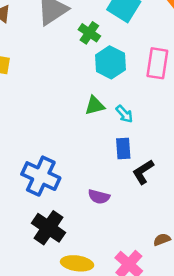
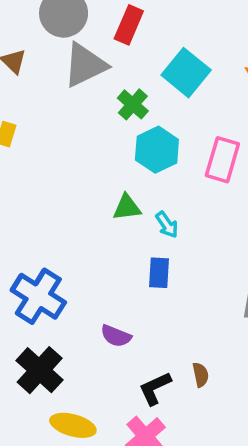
black L-shape: (143, 172) -> (155, 388), moved
brown semicircle: (162, 240) -> (201, 375), moved, turned 91

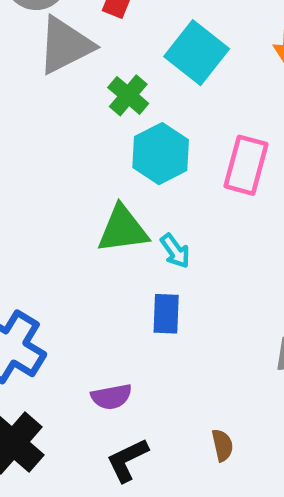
green triangle: (127, 207) -> (123, 229), size x1.4
purple semicircle: (116, 336) -> (111, 397), turned -32
black L-shape: (155, 388) -> (127, 460), moved

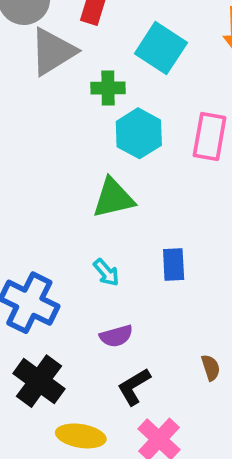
green cross: (128, 95) -> (108, 88), turned -36
cyan arrow: (175, 251) -> (106, 272), moved
blue rectangle: (166, 314) -> (174, 264), moved

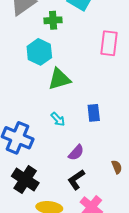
cyan hexagon: (139, 133) -> (39, 52), moved
purple semicircle: (116, 336) -> (76, 153), moved, turned -30

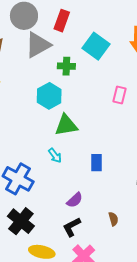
pink rectangle: (109, 43) -> (119, 95), size x0.7
cyan arrow: (58, 119) -> (55, 155), moved

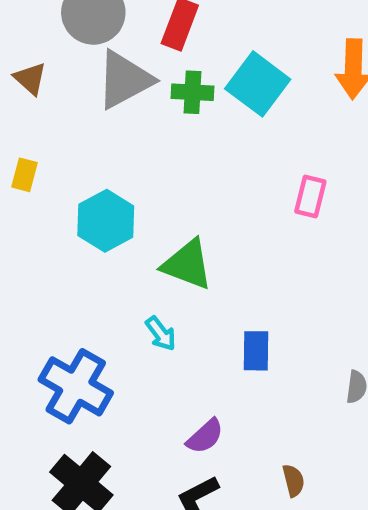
green cross: (66, 66) -> (193, 92), moved
cyan hexagon: (49, 96) -> (106, 221), moved
green triangle: (66, 125) -> (187, 264), turned 30

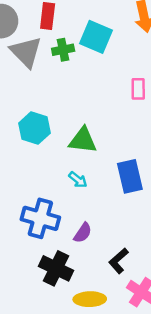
gray triangle: (125, 80) -> (26, 52), turned -32
blue rectangle: (256, 351) -> (130, 176), size x1.5
purple semicircle: (205, 436) -> (83, 233), moved

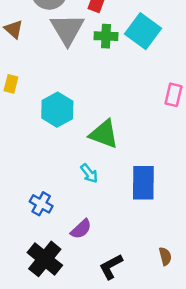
blue cross: (40, 218) -> (41, 204), size x0.6

